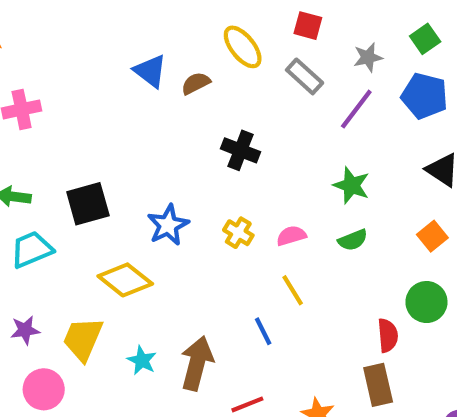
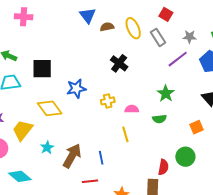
yellow ellipse: (243, 47) -> (133, 28), moved
yellow cross: (238, 233) -> (108, 101), turned 32
blue line: (263, 331) -> (101, 158), moved

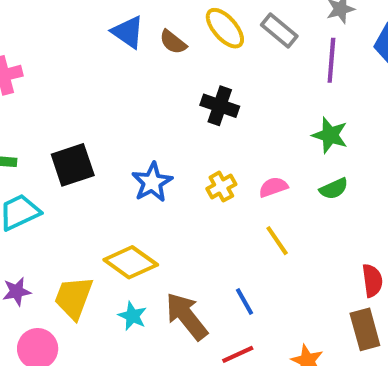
brown semicircle: (107, 27) -> (173, 42), turned -112
purple line: (178, 59) -> (331, 60), turned -30
yellow diamond: (50, 108) -> (131, 262), moved
brown arrow: (72, 156) -> (186, 316), turned -50

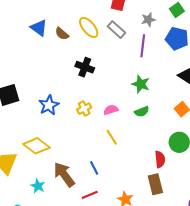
cyan star: (132, 316) -> (38, 186), moved

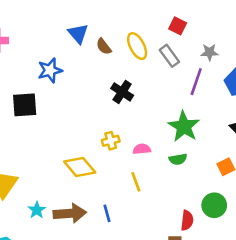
green star: (141, 84) -> (184, 127), size x1.4
blue star: (49, 105) -> (50, 70), moved
yellow diamond: (36, 146) -> (80, 167), moved
brown arrow: (64, 174) -> (70, 213), turned 110
cyan star: (38, 186) -> (37, 210), moved

